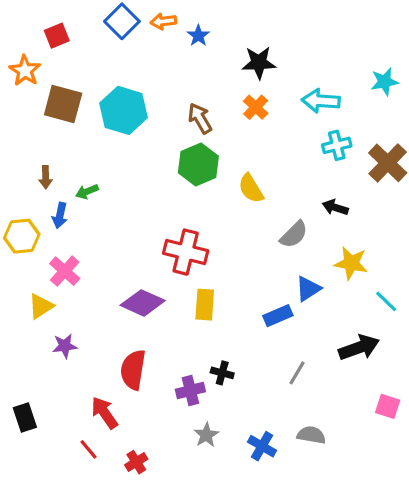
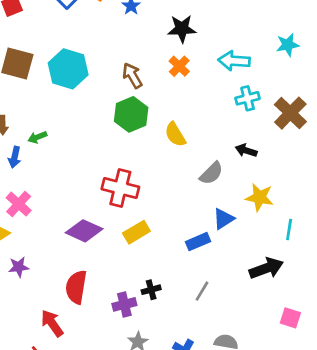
cyan line: (386, 301) -> (289, 229), turned 55
yellow rectangle: (205, 305) -> (136, 232), turned 55
black cross: (222, 373) -> (151, 290), turned -30
gray line: (297, 373) -> (202, 291), moved

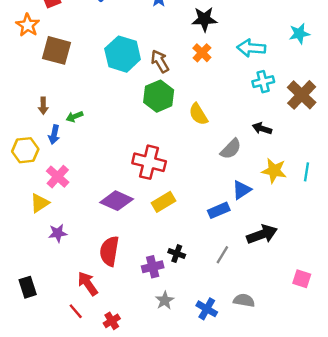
cyan hexagon: (68, 69) -> (123, 54), moved
cyan line: (289, 229) -> (307, 172), moved
black arrow: (266, 268) -> (262, 234), moved
black cross: (151, 290) -> (177, 254), turned 35

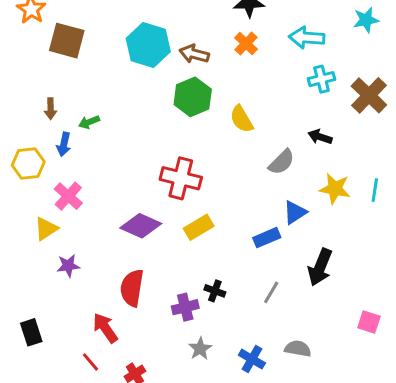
brown arrow: (160, 61) -> (194, 54), turned -45
black arrow: (262, 234) -> (320, 267), turned 132

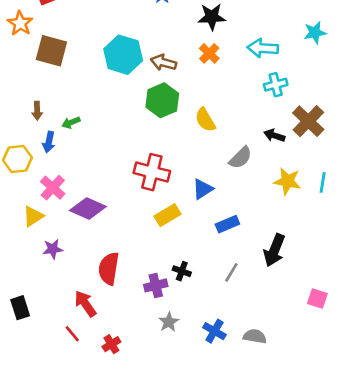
brown cross: (369, 95) -> (308, 121), moved
blue triangle: (295, 212) -> (203, 189), moved
purple diamond: (141, 226) -> (88, 209), moved
gray semicircle: (298, 349) -> (255, 336), moved

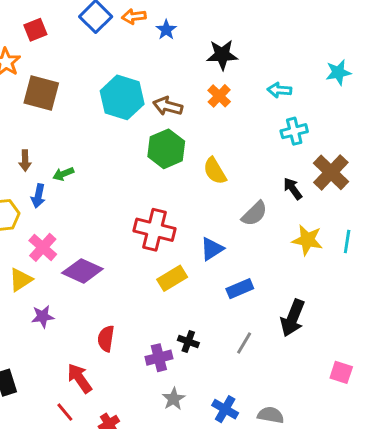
cyan arrow: (263, 48) -> (279, 90), size x0.7
black arrow: (274, 136) -> (293, 189), turned 36
red semicircle: (109, 269) -> (106, 339), size x0.7

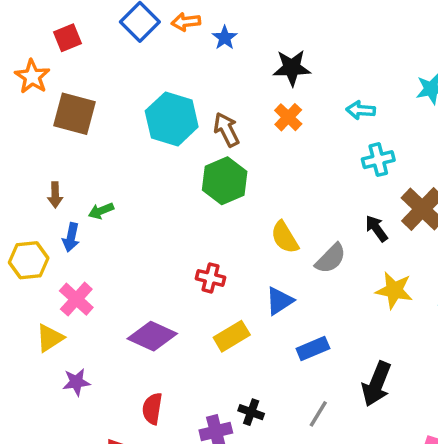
brown arrow: (168, 106) -> (226, 130), turned 48
yellow semicircle: (215, 171) -> (285, 237), moved
red cross: (154, 230) -> (211, 278), size x0.6
purple diamond: (82, 271) -> (152, 336), moved

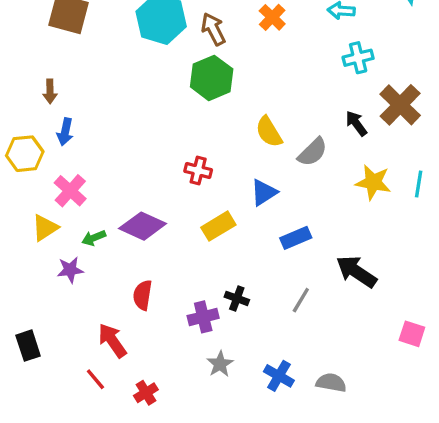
green arrow: (101, 211) -> (94, 238), moved
black arrow: (377, 384) -> (356, 272), turned 102

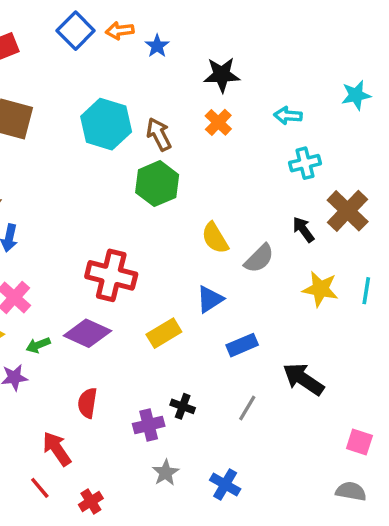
red cross: (198, 171) -> (111, 275), moved, size x1.8
gray semicircle: (331, 383) -> (351, 491), moved

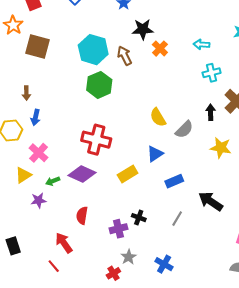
black star: (222, 75) -> (143, 29), moved
green hexagon: (157, 184) -> (99, 85), moved
black arrow: (303, 229) -> (211, 112), turned 35
red cross: (91, 501) -> (113, 273), moved

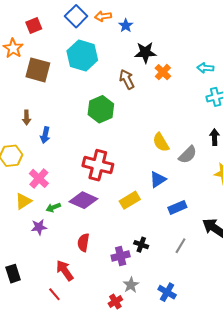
cyan hexagon: (93, 50) -> (82, 56), moved
blue arrow: (35, 117) -> (45, 135), moved

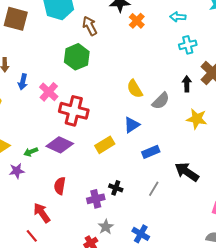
brown arrow: (127, 79) -> (90, 26), moved
pink cross: (39, 178) -> (49, 92), moved

